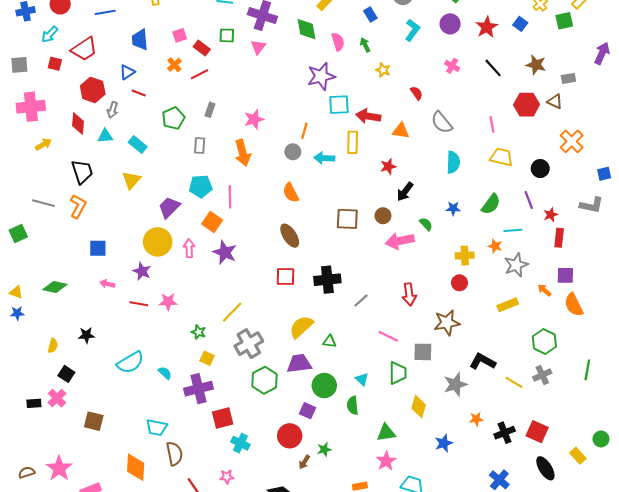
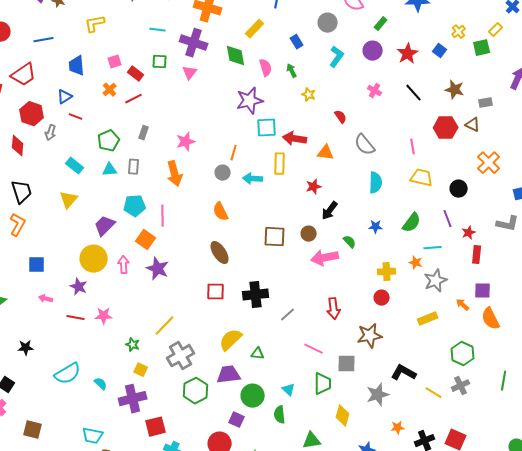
cyan triangle: (105, 136) -> (110, 170), moved

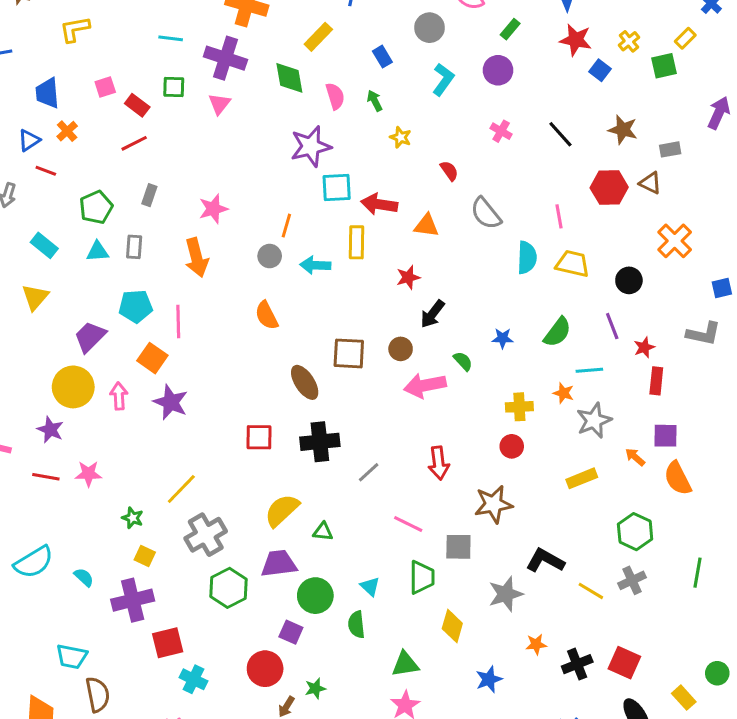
red star: (408, 54) -> (576, 40), moved, turned -30
orange cross: (110, 90) -> (67, 131), moved
cyan semicircle: (376, 183) -> (527, 258), moved
brown ellipse: (220, 253) -> (305, 382), moved

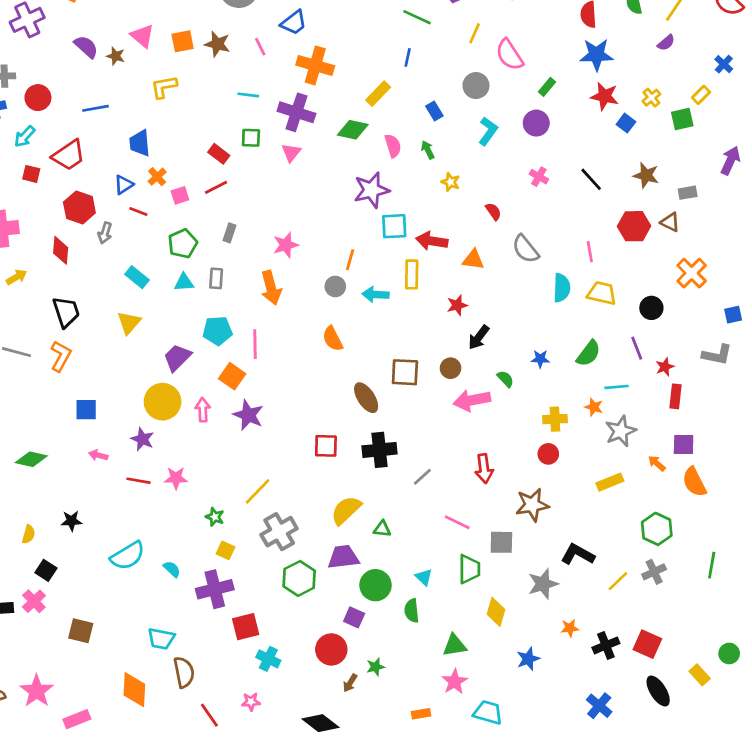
green diamond: (289, 78) -> (353, 130), turned -68
pink square: (105, 87) -> (180, 195), moved
yellow line: (591, 591) -> (618, 581), turned -75

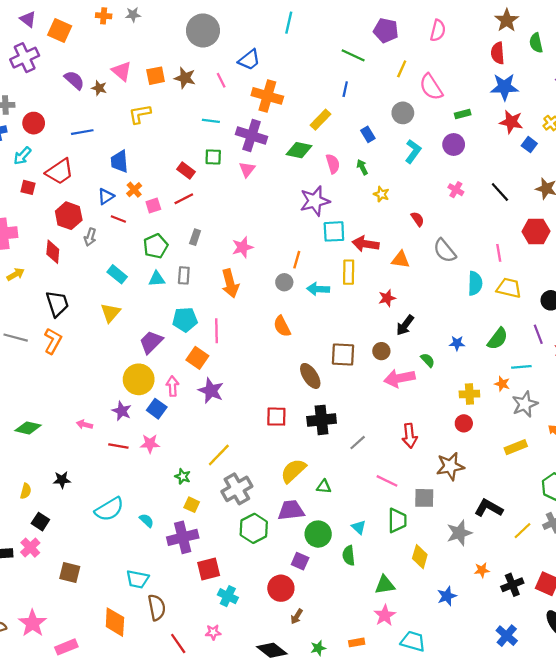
green rectangle: (547, 87) -> (463, 114), turned 35
blue square: (86, 410) -> (157, 409), moved, turned 36
green star: (375, 667) -> (318, 648), moved

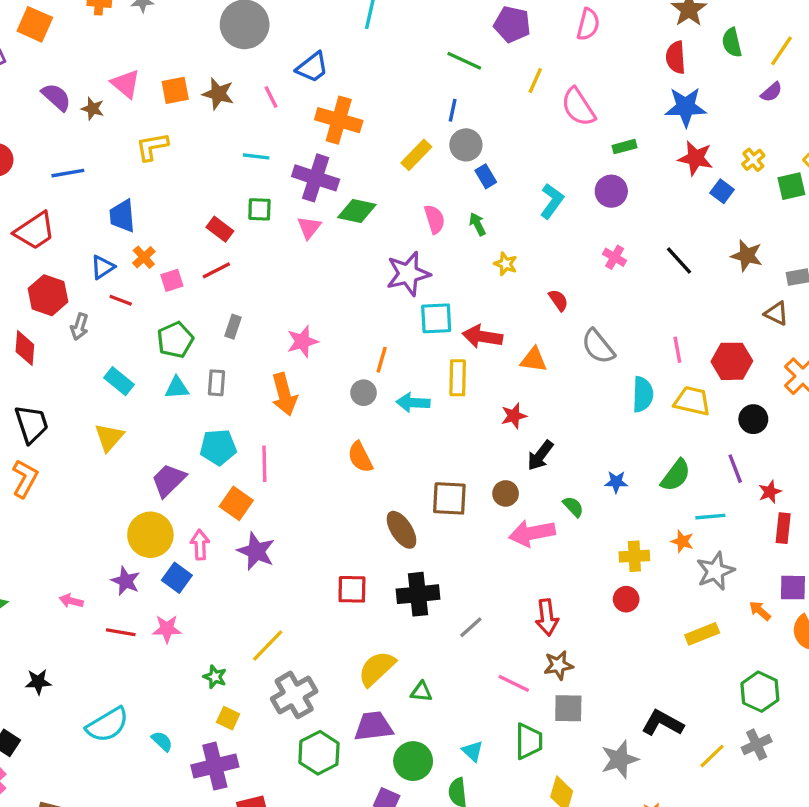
gray circle: (403, 113) -> (466, 145), moved
green diamond: (299, 150) -> (357, 211), moved
red hexagon: (536, 231) -> (732, 361), moved
brown star: (450, 466) -> (558, 665), moved, size x0.7

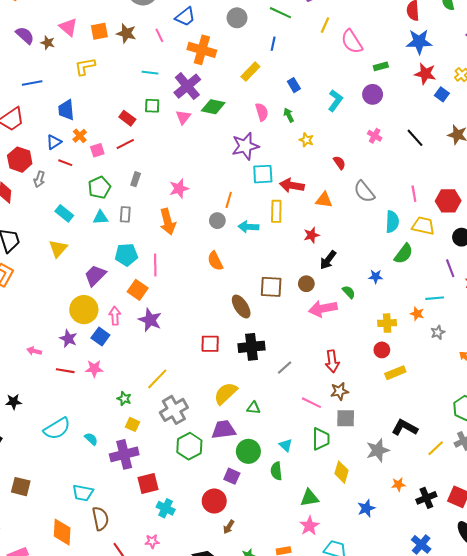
gray circle: (466, 145) -> (237, 18), moved
purple cross: (316, 178) -> (187, 86), turned 32
green semicircle: (676, 475) -> (404, 254), moved
gray star: (715, 571) -> (438, 332), size x0.6
yellow rectangle: (702, 634) -> (395, 373), moved

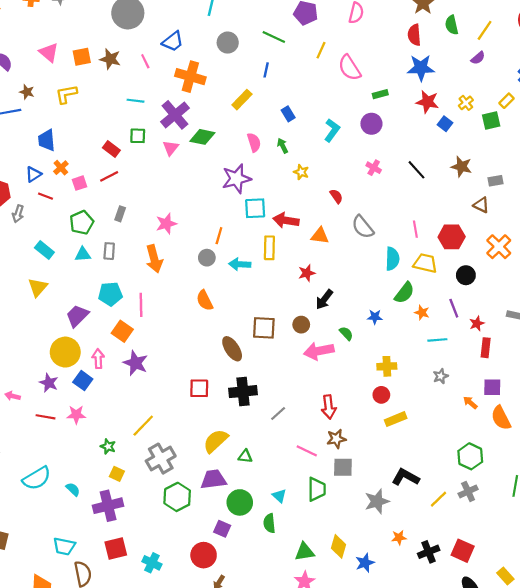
brown star: (48, 43) -> (27, 92), moved
orange star: (417, 314) -> (422, 313), moved
yellow diamond: (342, 472) -> (339, 546), moved
red square: (148, 483) -> (116, 549), moved

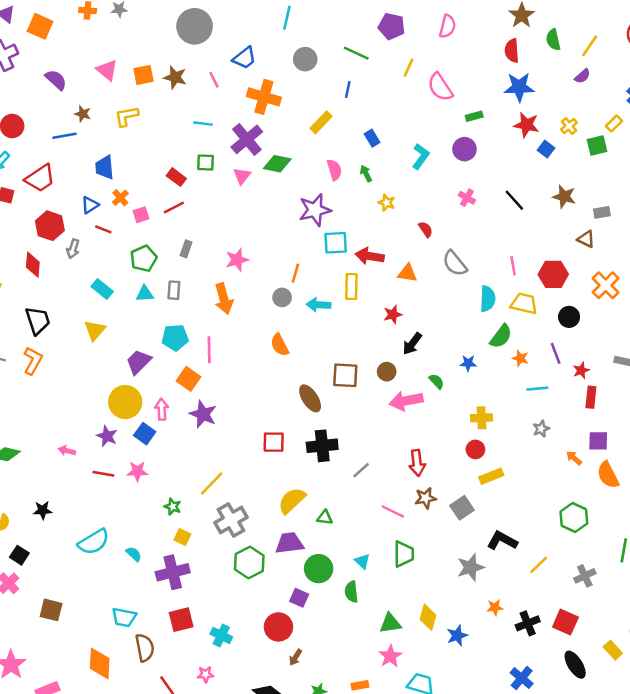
gray square: (343, 467) -> (462, 508), moved, turned -35
gray cross: (468, 491) -> (585, 576), moved

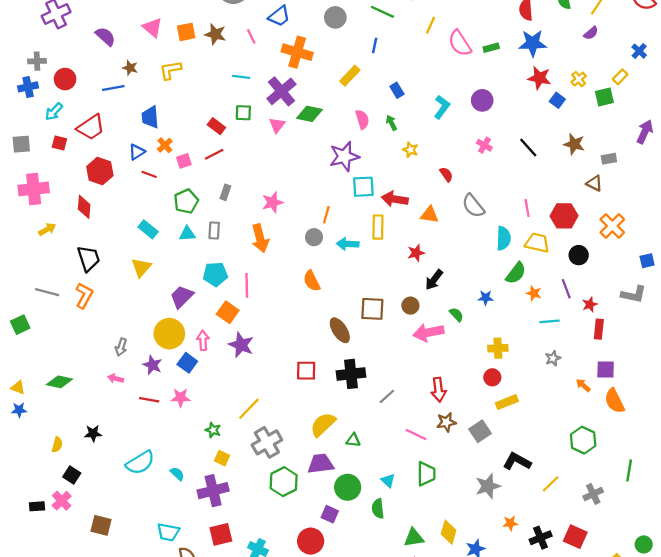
green rectangle: (474, 116) -> (491, 48), moved
gray arrow: (73, 249) -> (121, 347), moved

